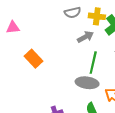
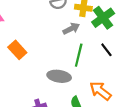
gray ellipse: (87, 83) -> (59, 76), moved

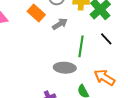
gray arrow: (71, 29) -> (60, 24), moved
orange rectangle: (17, 50) -> (36, 13), moved

